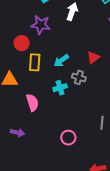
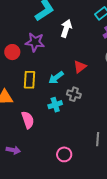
red circle: (22, 43) -> (12, 52), moved
red triangle: (93, 57) -> (80, 67), moved

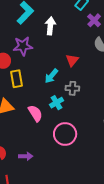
yellow rectangle: (29, 80) -> (16, 79), moved
pink semicircle: (28, 120) -> (35, 113), moved
pink circle: (64, 154) -> (65, 134), moved, size x1.5

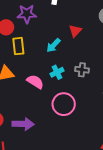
gray cross: (72, 88) -> (82, 70), moved
pink semicircle: (35, 113) -> (35, 82), turned -30
purple arrow: (26, 156) -> (23, 124), size x1.5

